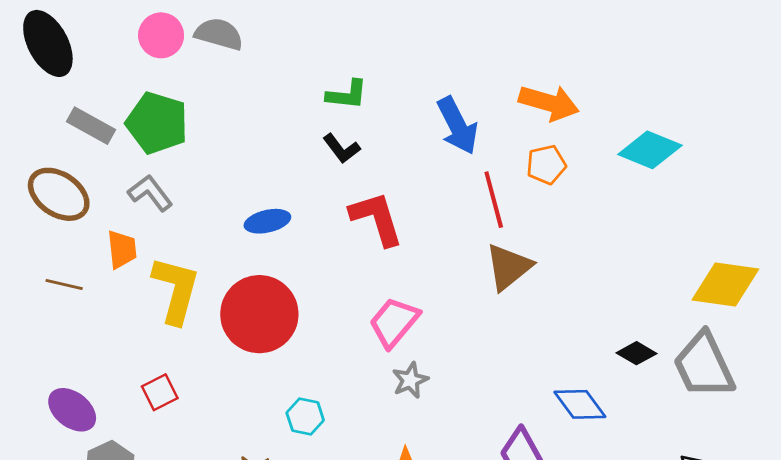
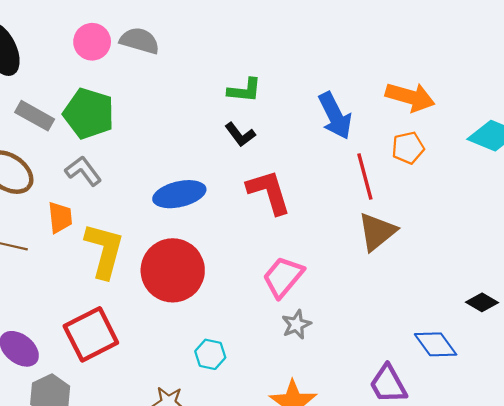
blue ellipse: (267, 221) -> (179, 194), size x1.4
red square: (160, 392) -> (91, 334), size x1.8

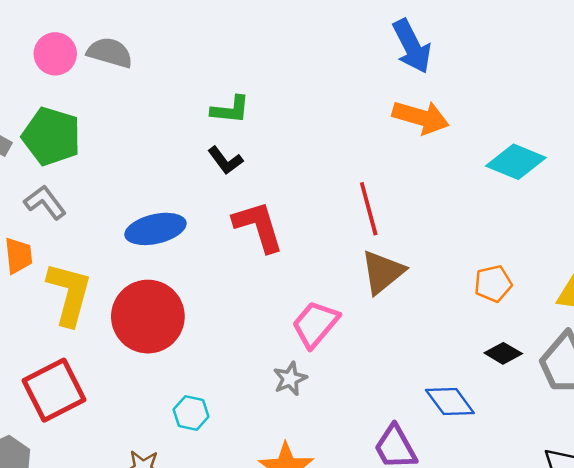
blue arrow: (335, 116) -> (412, 46), moved
orange pentagon: (408, 148) -> (493, 284), moved
pink trapezoid: (283, 277) -> (315, 324), moved

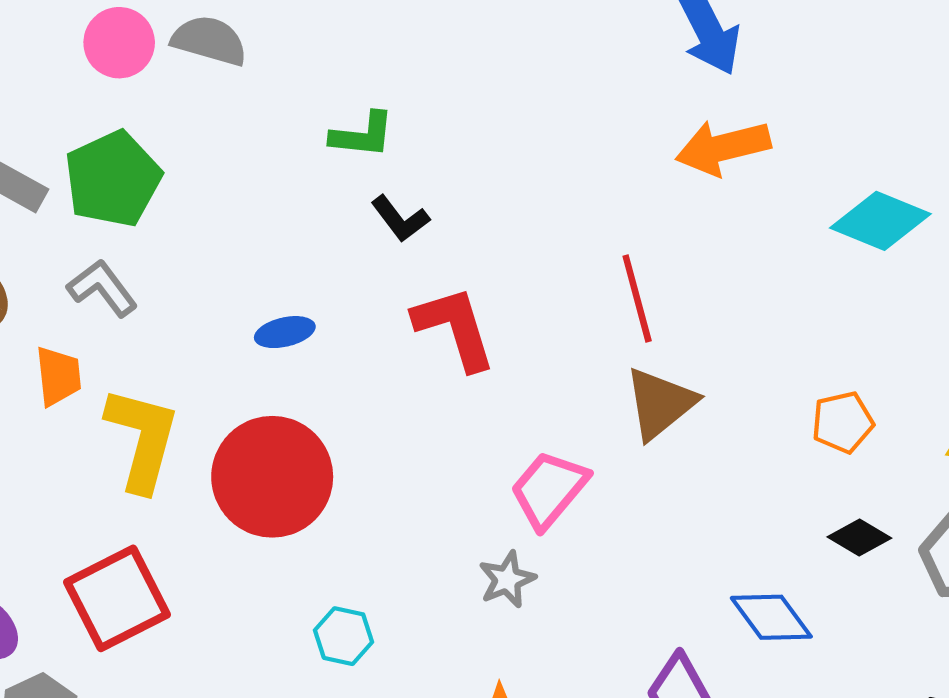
green L-shape: (230, 110) -> (362, 135), moved
orange arrow: (421, 117) -> (723, 148), turned 150
green pentagon: (51, 136) -> (113, 179), turned 30
blue ellipse: (155, 229) -> (285, 332), size x0.6

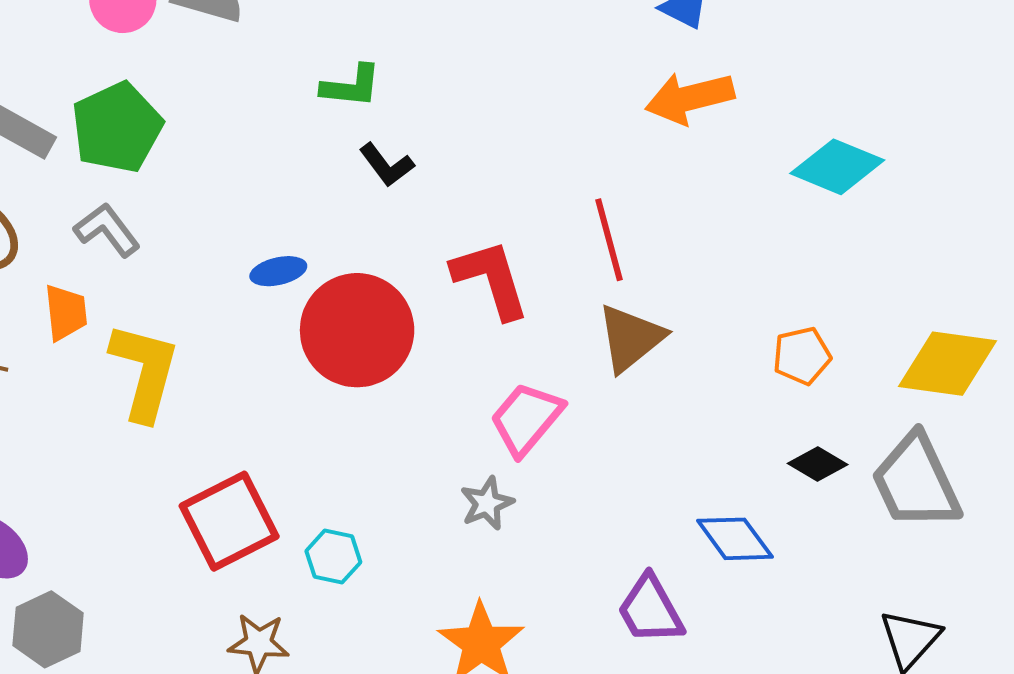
red L-shape: (455, 328) -> (491, 279), moved
red circle: (272, 477) -> (357, 330), moved
red square: (117, 598) -> (229, 521), moved

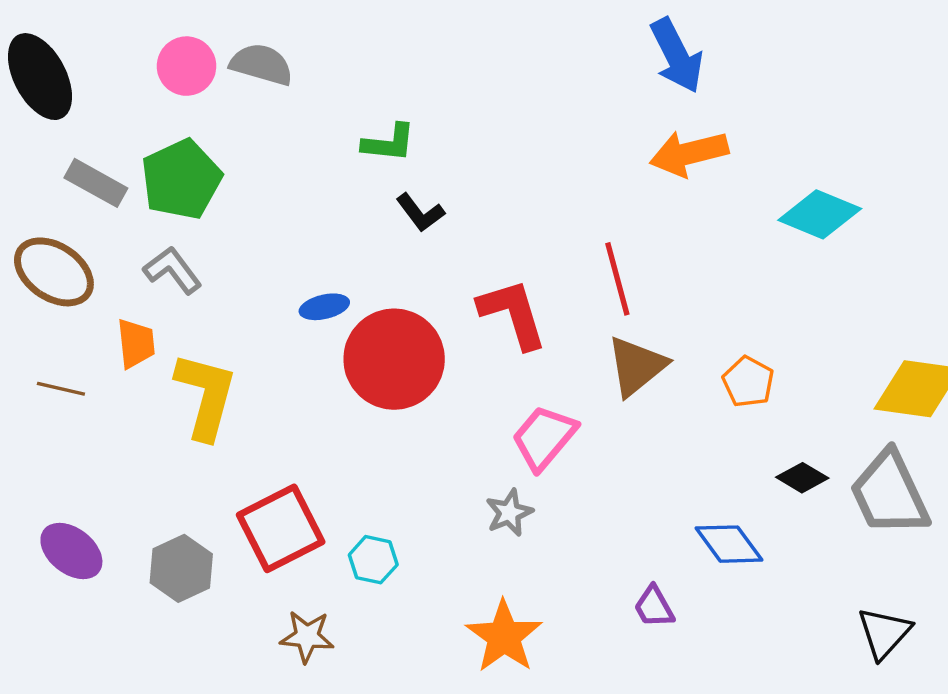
orange pentagon: (802, 356) -> (748, 382), moved, turned -30
purple trapezoid: (650, 610) -> (654, 607), size x0.7
gray hexagon: (48, 629) -> (181, 568), moved

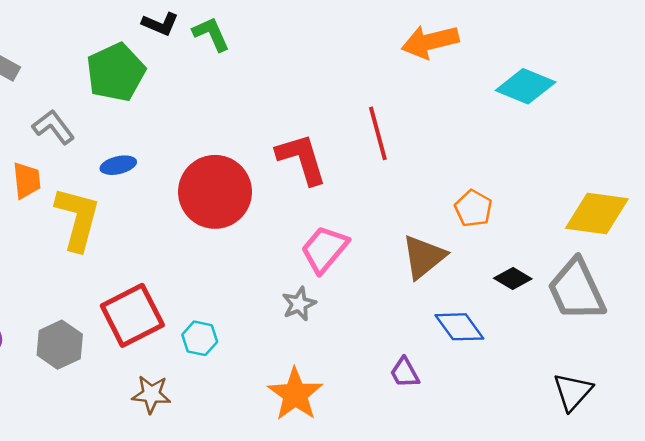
green L-shape: (389, 143) -> (211, 34), turned -120
green pentagon: (181, 179) -> (116, 72), moved
black L-shape: (420, 213) -> (160, 24), moved, turned -30
blue ellipse: (324, 307) -> (118, 165), moved
brown triangle: (637, 366) -> (424, 257), moved

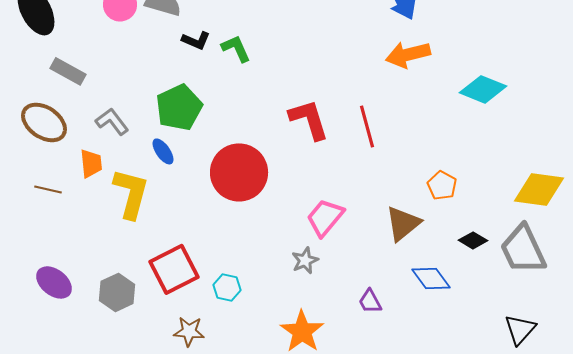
green pentagon: (116, 72) -> (179, 107), moved
red L-shape: (302, 159) -> (309, 119), moved
blue ellipse: (118, 165) -> (163, 151), turned 68
purple trapezoid: (405, 373) -> (370, 301), moved

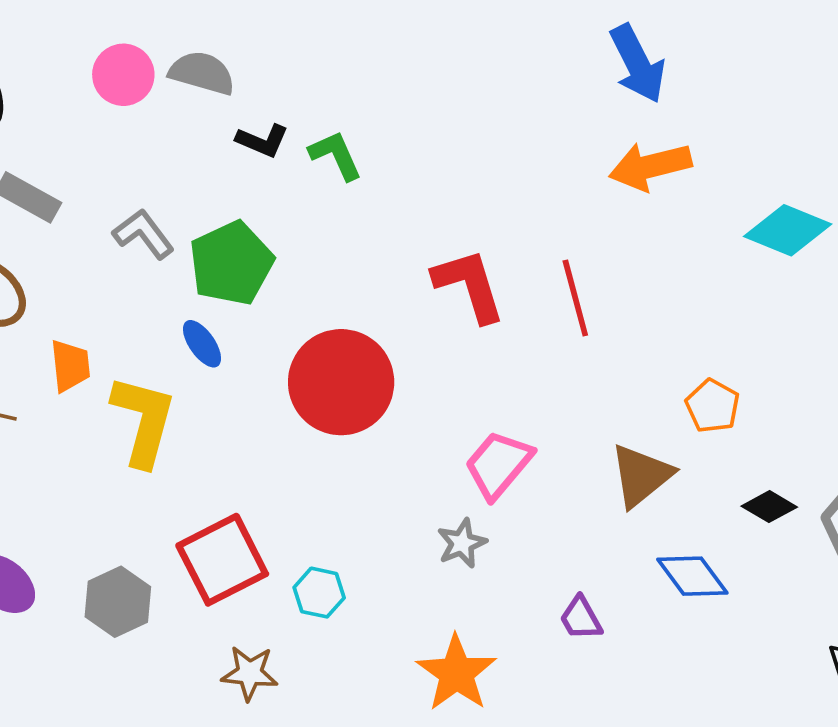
gray L-shape: (112, 121) -> (143, 234), moved

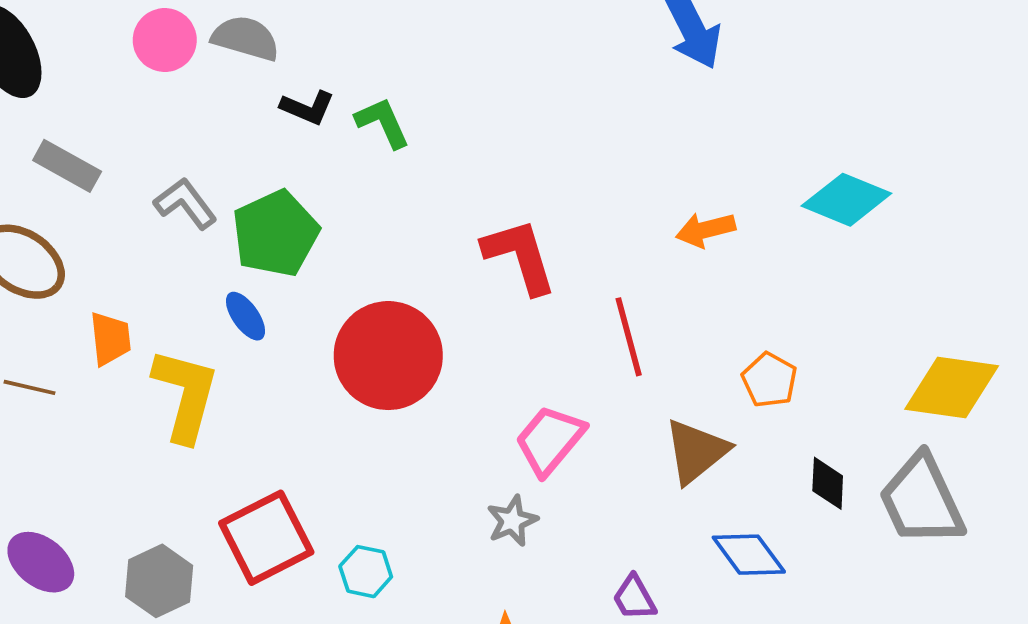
orange arrow: (650, 166) -> (706, 230), moved, size x0.7
red line: (575, 298) -> (629, 337), moved
black diamond: (769, 507) -> (828, 483), turned 62

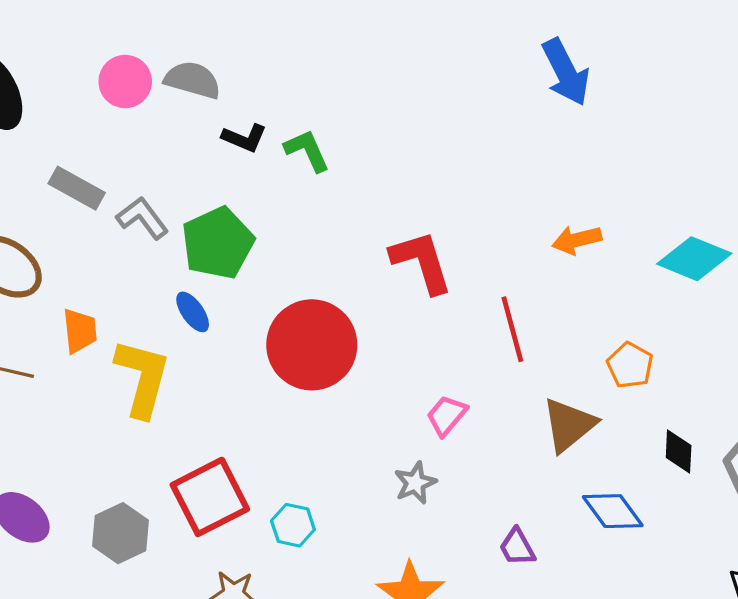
gray rectangle: (67, 166) -> (77, 188), moved
cyan diamond: (846, 200) -> (694, 259), moved
pink trapezoid: (550, 440) -> (447, 415), size x0.7

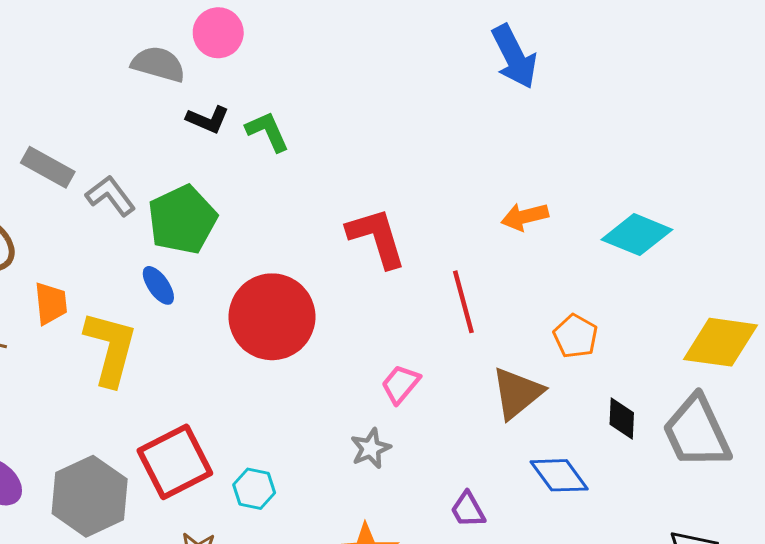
pink circle: (125, 82) -> (218, 33), moved
gray hexagon: (121, 533) -> (90, 496), size x1.4

